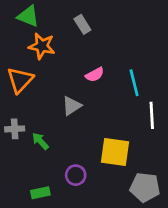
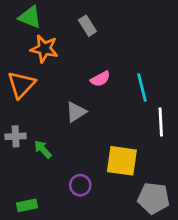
green rectangle: (40, 193) -> (27, 205), moved

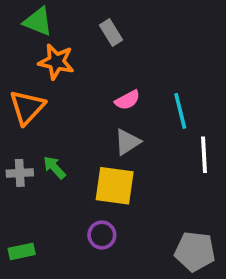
gray triangle: (76, 112) -> (127, 142), moved
green arrow: (43, 149) -> (54, 168), moved
yellow square: (122, 161) -> (115, 186), moved
green rectangle: (27, 205) -> (22, 251), moved

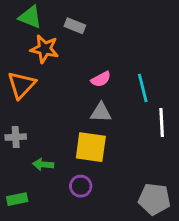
gray rectangle: (111, 33) -> (75, 26), moved, turned -36
gray triangle: (127, 142) -> (101, 112), turned 35
green arrow: (54, 168) -> (43, 164), moved, turned -42

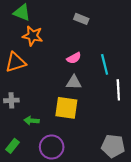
gray rectangle: (75, 26) -> (81, 19), moved
orange triangle: (21, 85) -> (16, 62), turned 30
purple circle: (81, 186) -> (52, 147), moved, size x1.5
green rectangle: (17, 199) -> (12, 146), turned -40

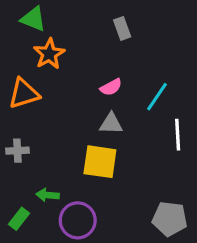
gray rectangle: (81, 19) -> (122, 28), turned 48
orange star: (33, 36) -> (49, 54), turned 30
cyan line: (105, 64) -> (157, 97), turned 48
green arrow: (32, 121) -> (48, 195), moved

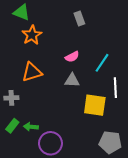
orange triangle: (24, 94) -> (32, 72), moved
yellow square: (100, 162) -> (95, 105), moved
green rectangle: (19, 219) -> (12, 126), moved

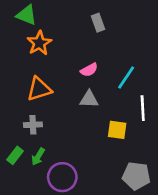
gray cross: (11, 98) -> (33, 125), moved
yellow square: (95, 105) -> (117, 130), size x0.7
green arrow: (31, 127) -> (38, 157), turned -64

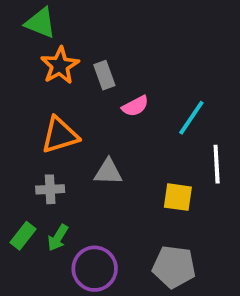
gray rectangle: (98, 23) -> (104, 75), moved
gray triangle: (89, 99) -> (108, 172), moved
gray pentagon: (136, 176) -> (174, 267), moved

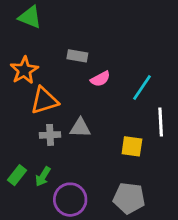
orange star: (60, 65) -> (24, 70), moved
gray rectangle: (104, 75) -> (77, 56), turned -60
gray cross: (50, 189) -> (50, 135), moved

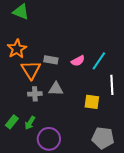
gray rectangle: (77, 56) -> (51, 60), moved
pink semicircle: (100, 79) -> (78, 61), moved
orange triangle: (44, 100) -> (31, 70), turned -45
gray pentagon: (129, 198) -> (103, 138), moved

